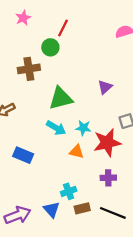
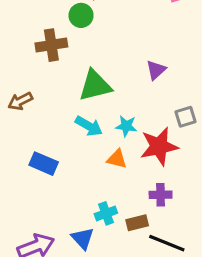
brown rectangle: (82, 208) -> (137, 223), moved

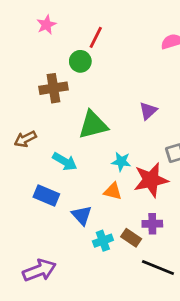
cyan arrow: (89, 126) -> (65, 162), moved
brown rectangle: (137, 223) -> (131, 238), moved, turned 48
blue triangle: (83, 238) -> (82, 215), moved

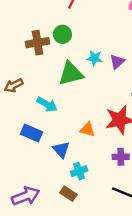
green circle: (80, 61) -> (62, 34), moved
cyan star: (121, 162) -> (95, 58), moved
brown rectangle: (131, 238) -> (68, 194), moved

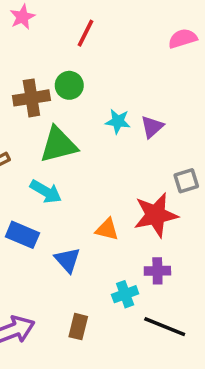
green triangle: (71, 74) -> (58, 145), moved
cyan cross: (79, 171) -> (125, 294), moved
brown rectangle: (68, 194) -> (78, 327), turned 70

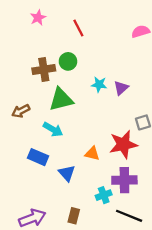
red line: (85, 33) -> (78, 28), turned -54
purple cross: (157, 271) -> (124, 180), size x1.5

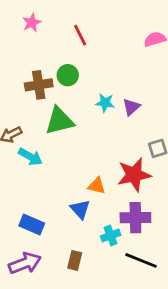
cyan arrow: (53, 129) -> (30, 157), moved
blue rectangle: (38, 157) -> (32, 224), moved
blue triangle: (67, 173) -> (80, 209), moved

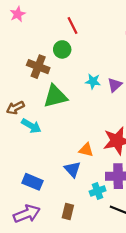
pink star: (32, 23) -> (18, 14), moved
green circle: (68, 75) -> (62, 49), moved
brown cross: (39, 85) -> (38, 67), turned 30

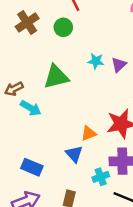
brown cross: (38, 67) -> (27, 22), moved, turned 35
orange triangle: (86, 150) -> (89, 133), turned -35

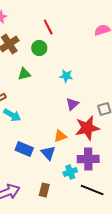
purple triangle: (119, 65) -> (72, 104), moved
green triangle: (56, 77) -> (24, 74), moved, size x0.6
blue rectangle: (32, 167) -> (24, 149), moved

